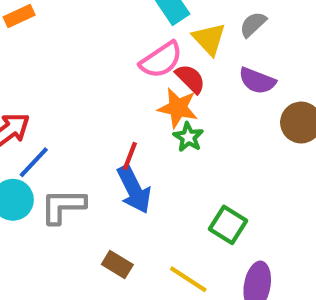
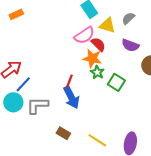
yellow triangle: (209, 39) -> (107, 25), turned -30
green square: (228, 225) -> (116, 82), moved

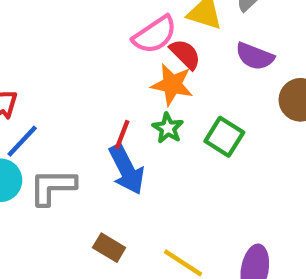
green star: (97, 72) -> (168, 128), moved

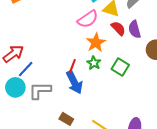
red semicircle: (185, 54) -> (118, 28), moved
purple semicircle: (255, 56) -> (135, 29), turned 54
orange star: (172, 85) -> (96, 43), turned 30

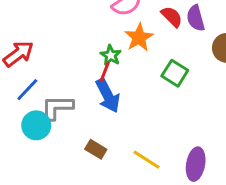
green star: (94, 63) -> (111, 55), moved
blue line: (26, 69) -> (27, 90), moved
cyan circle: (15, 87) -> (36, 125), moved

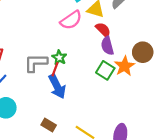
purple semicircle: (196, 18) -> (107, 46), moved
orange star: (139, 37) -> (125, 66), moved
gray L-shape: (57, 107) -> (36, 63), moved

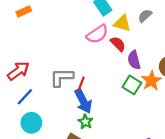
red semicircle: (103, 30) -> (118, 44), moved
green star: (59, 58) -> (85, 122), moved

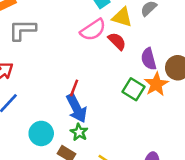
purple semicircle: (134, 60) -> (149, 59), moved
gray L-shape: (62, 77) -> (22, 30), moved
cyan circle: (31, 123) -> (41, 133), moved

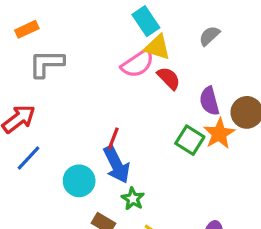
yellow triangle: (122, 17) -> (157, 47), moved
green star: (79, 132) -> (133, 199), moved
cyan circle: (41, 133) -> (79, 181), moved

